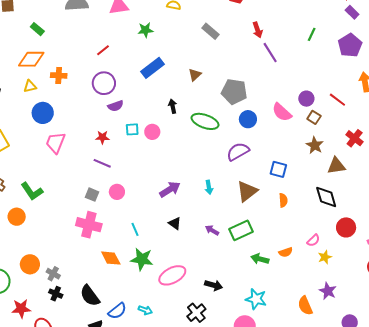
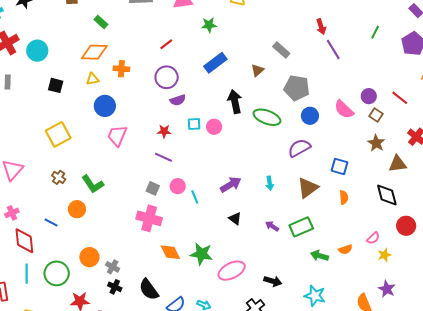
gray rectangle: (210, 31) -> (281, 50), moved
black arrow: (173, 106) -> (235, 102), size x1.6
cyan line: (135, 229) -> (195, 197), moved

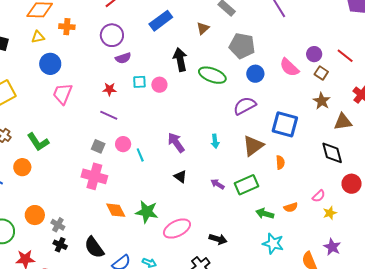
blue square: (340, 166) -> (285, 124), size x1.5
purple arrow: (231, 185) -> (176, 143), turned -95
orange semicircle: (344, 197) -> (280, 162), moved
cyan star: (315, 296) -> (273, 244), moved

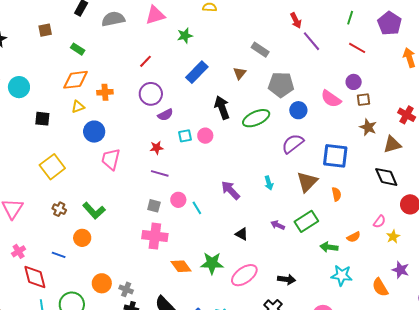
red line: (345, 56) -> (357, 48), moved
brown square: (321, 73) -> (364, 100), turned -32
green ellipse: (212, 75) -> (256, 118), turned -36
black triangle: (180, 176) -> (242, 234), moved

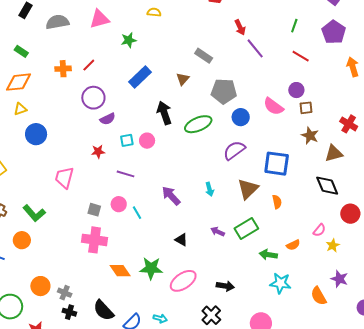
orange cross: (105, 92) -> (63, 69), moved
pink trapezoid: (111, 159) -> (64, 178), moved
purple line: (160, 173) -> (126, 174), moved

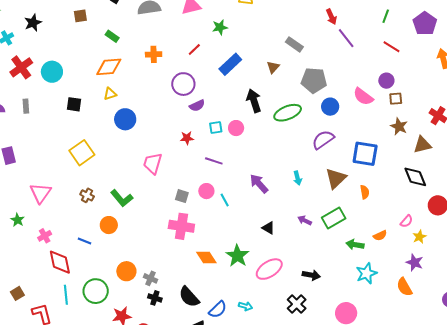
red line: (89, 65) -> (194, 49), moved
green star: (151, 268) -> (237, 256), turned 30
purple star: (339, 279) -> (415, 263), moved
cyan star: (280, 283) -> (366, 273), turned -30

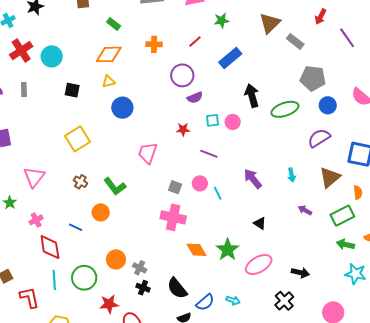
red arrow: (331, 17) -> (321, 17), moved, turned 49
brown triangle: (273, 67) -> (270, 23), moved, size x1.6
green rectangle: (334, 218) -> (342, 216), moved
purple arrow: (305, 220) -> (305, 210), moved
cyan star: (366, 273) -> (356, 274), turned 30

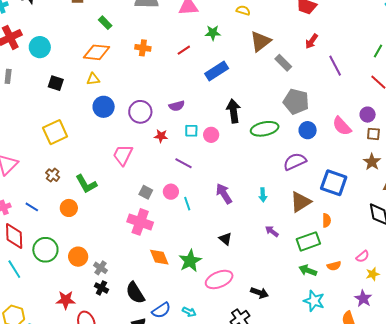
purple circle: (182, 75) -> (140, 112), moved
blue line: (76, 227) -> (32, 207), moved
green circle: (84, 278) -> (45, 250), moved
cyan line: (54, 280) -> (14, 269), turned -36

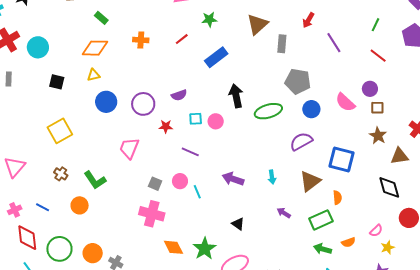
gray rectangle: (283, 63) -> (282, 44), turned 54
purple arrow: (224, 194) -> (233, 179), turned -35

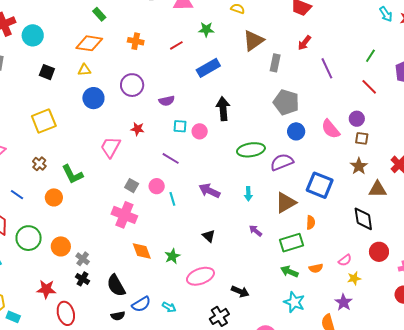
purple circle: (143, 104) -> (132, 85), moved
green ellipse: (268, 111) -> (251, 150), moved
red star: (166, 126) -> (138, 129), moved
green star: (205, 249) -> (172, 256), size x0.7

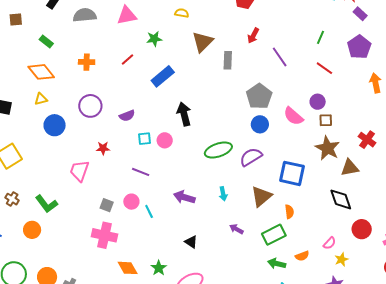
orange diamond: (89, 43) -> (41, 72), turned 52
gray pentagon: (286, 102) -> (259, 96), moved, turned 30
brown star: (359, 166) -> (327, 148), size x1.4

